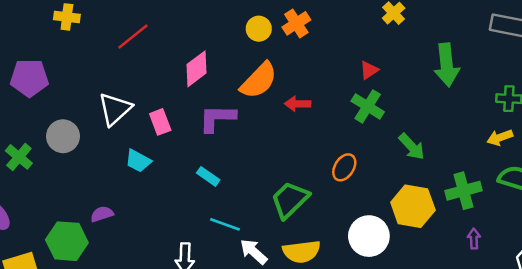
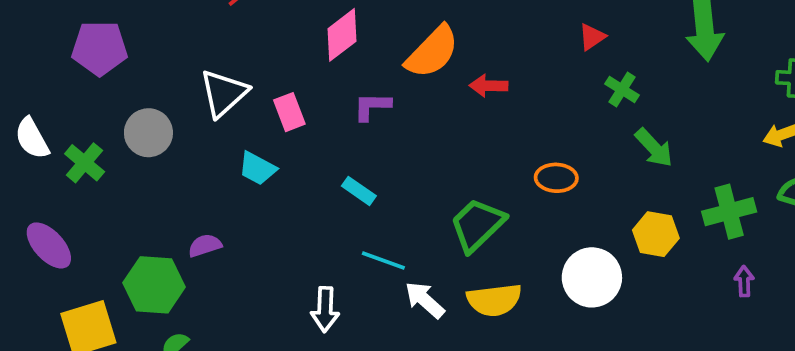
green cross: (368, 106) -> (622, 89), moved, size x0.7
purple L-shape: (217, 118) -> (372, 106), size x0.7
orange ellipse: (344, 167) -> (556, 178), turned 60
yellow hexagon: (413, 206) -> (656, 234), size x0.7

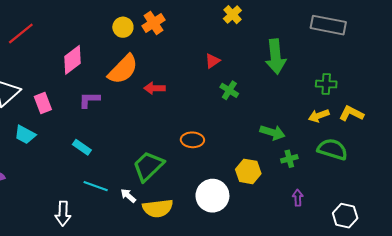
green arrow: (654, 148) -> (272, 132), moved, turned -30
green cross: (729, 212) -> (289, 159), size x0.6
white arrow: (425, 300) -> (128, 196), moved, size x0.7

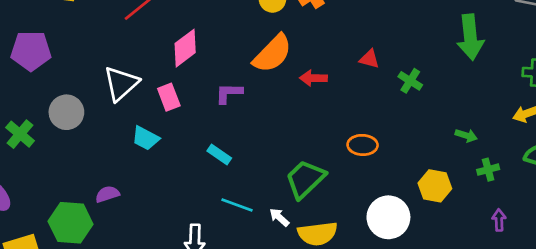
pink diamond: (72, 60) -> (185, 48), moved
red triangle: (212, 61) -> (369, 59), moved, turned 49
green arrow: (272, 132) -> (466, 135), size x0.7

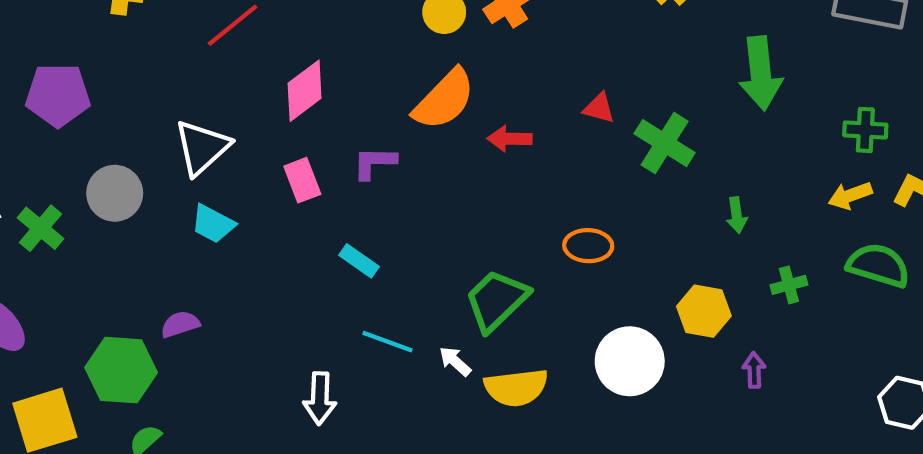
green cross: (410, 81) -> (665, 143), size x1.5
pink rectangle: (169, 97) -> (302, 180), moved
green arrow: (466, 135) -> (737, 215), moved, turned 65
cyan trapezoid: (146, 138) -> (213, 224), moved
purple arrow: (499, 220) -> (754, 370), moved

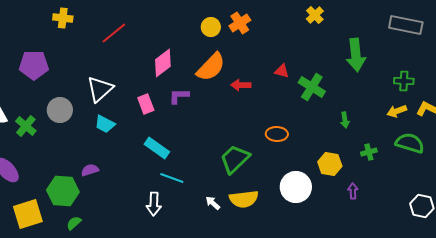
pink diamond: (305, 91) -> (163, 63), moved
cyan rectangle: (359, 261) -> (157, 148), moved, size x1.4
cyan line: (387, 342) -> (172, 178), moved
white arrow: (455, 361) -> (213, 203), moved

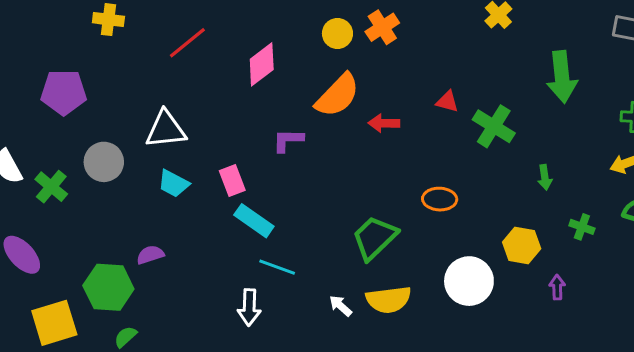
pink diamond: (163, 63) -> (262, 64), moved
white triangle: (100, 89) -> (166, 129), turned 36
pink rectangle: (146, 104) -> (232, 180), moved
green cross: (369, 152) -> (582, 227), turned 35

